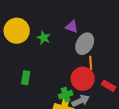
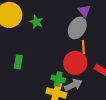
purple triangle: (72, 27) -> (84, 11), moved, turned 32
green cross: (66, 95) -> (58, 79), turned 32

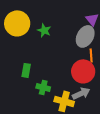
green cross: (58, 79) -> (43, 87), moved

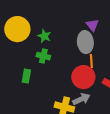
gray ellipse: (85, 36) -> (85, 42), turned -35
green cross: (43, 87) -> (43, 56), moved

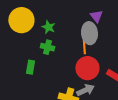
orange line: (91, 61) -> (84, 47), moved

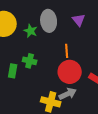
gray ellipse: (89, 33) -> (49, 21), moved
green cross: (47, 47) -> (30, 61), moved

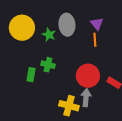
orange line: (67, 51) -> (95, 40), moved
gray arrow: (68, 94) -> (86, 98), turned -60

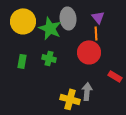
green star: (49, 35) -> (50, 28), size x1.6
green rectangle: (31, 75) -> (22, 61), moved
red circle: (88, 76) -> (89, 52), moved

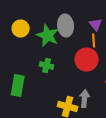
yellow circle: (23, 21) -> (21, 29), size x0.7
green rectangle: (22, 61) -> (18, 86), moved, size x1.5

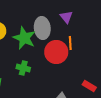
purple triangle: (96, 25) -> (66, 17), moved
red circle: (87, 60) -> (56, 52), moved

